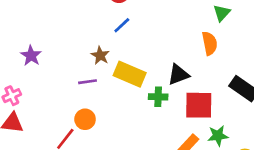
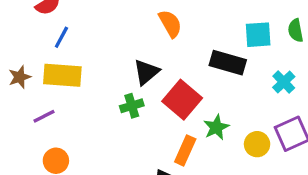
brown star: (100, 55) -> (20, 77), moved, turned -30
yellow rectangle: (130, 74) -> (62, 75), moved
red square: (199, 105) -> (182, 100), turned -32

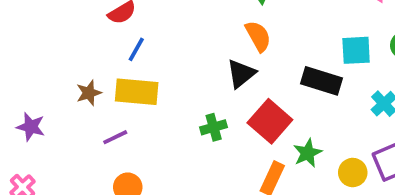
black triangle: (146, 72) -> (241, 74), moved

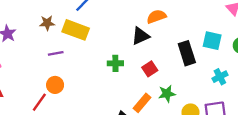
orange semicircle: (258, 36) -> (156, 17), turned -96
black rectangle: (322, 81) -> (187, 53), turned 40
red square: (270, 121) -> (150, 69), size x0.6

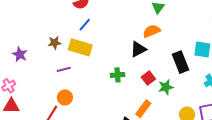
green star: (167, 94) -> (166, 87), moved

